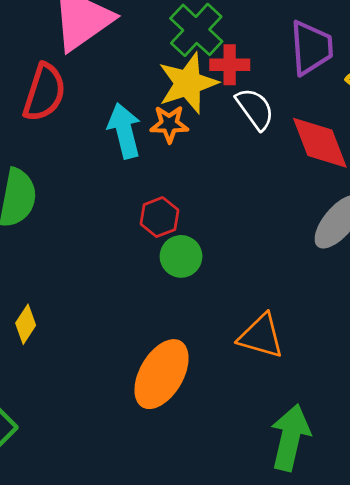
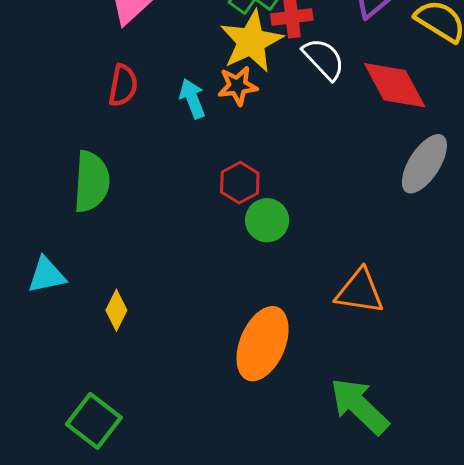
red semicircle: (44, 92) -> (123, 85), moved, size x0.7
cyan arrow: (124, 131) -> (192, 99), size x0.7
green arrow: (290, 438) -> (359, 406), moved, turned -52

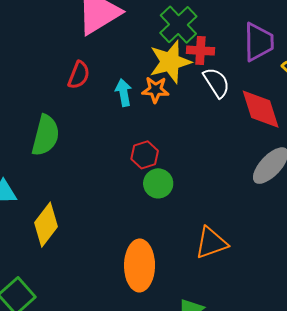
orange triangle: (360, 292) -> (211, 243), turned -39
yellow diamond: (116, 310) -> (46, 225), size x1.6
orange ellipse: (263, 344) -> (140, 265), turned -33

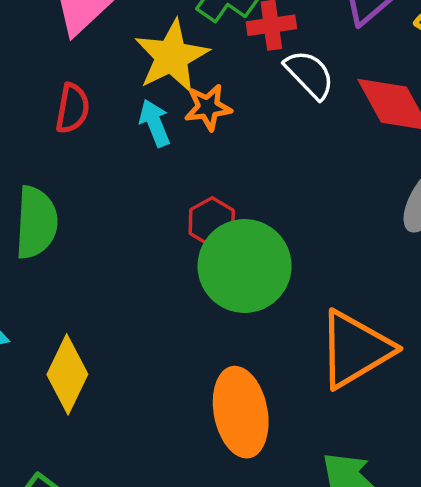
yellow star: (170, 62) -> (172, 56), moved
green circle: (158, 183) -> (245, 266), size x1.8
orange triangle: (211, 243) -> (355, 349), size x1.4

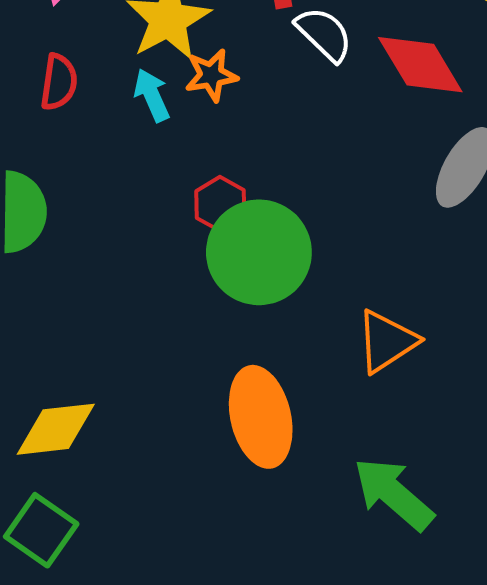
orange triangle: (355, 349) -> (387, 341), size x0.7
yellow diamond: (67, 374) -> (56, 429), moved, turned 60

